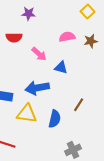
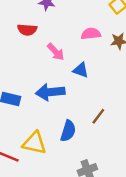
yellow triangle: (27, 114) -> (34, 143), moved

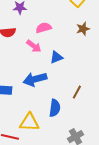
pink semicircle: (91, 34) -> (44, 28), moved
blue triangle: (81, 70) -> (56, 57), turned -32

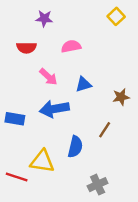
brown star: (83, 29) -> (121, 97), moved
pink arrow: (34, 46) -> (48, 77), moved

